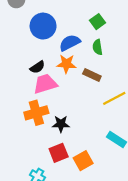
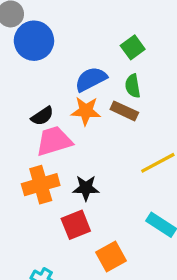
blue circle: (43, 26) -> (34, 41), moved
brown rectangle: (92, 75) -> (124, 111), moved
black star: (61, 124) -> (86, 188), moved
red square: (59, 153) -> (76, 225), moved

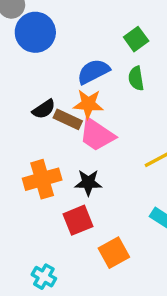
brown rectangle: (124, 111) -> (68, 119), moved
pink trapezoid: (54, 141) -> (97, 135), moved, turned -129

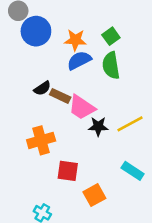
green semicircle: (136, 78) -> (111, 65), size x1.5
orange star: (88, 104) -> (75, 40), moved
black star: (88, 183) -> (98, 126), moved
red square: (78, 220) -> (68, 171), turned 30

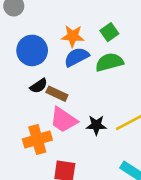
blue circle: (36, 31) -> (32, 50), moved
green semicircle: (111, 65) -> (109, 62), turned 84
pink trapezoid: (82, 107) -> (64, 120), moved

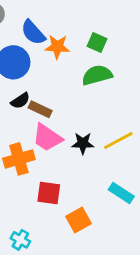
green square: (109, 32) -> (97, 42), turned -30
blue semicircle: (77, 57) -> (33, 33), moved, turned -105

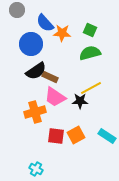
black semicircle: (20, 101) -> (36, 71), size x1.5
yellow line: (118, 140) -> (91, 88), moved
orange square: (79, 220) -> (76, 135), moved

